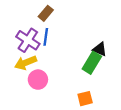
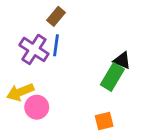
yellow arrow: (26, 63) -> (20, 92), moved
pink circle: (38, 80) -> (37, 107), moved

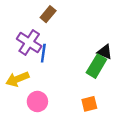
blue line: (56, 45) -> (43, 53), moved
pink circle: (37, 107) -> (37, 102), moved

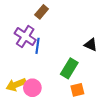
green rectangle: (96, 66) -> (69, 68), moved
yellow arrow: (17, 79) -> (16, 85), moved

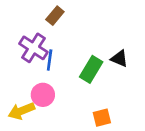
green rectangle: (69, 68) -> (91, 69), moved
pink circle: (32, 88) -> (43, 95), moved

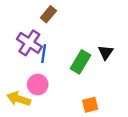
black triangle: (119, 59) -> (106, 52), turned 42
yellow arrow: (21, 111) -> (19, 99), turned 40

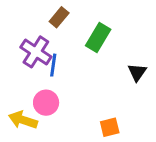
black triangle: (106, 52) -> (137, 72), moved
green rectangle: (81, 62) -> (98, 38), moved

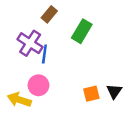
black triangle: (137, 72) -> (114, 91), moved
orange square: (110, 127) -> (91, 94), moved

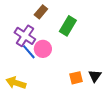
blue line: (44, 54) -> (29, 52), moved, turned -49
pink circle: (38, 85) -> (43, 49), moved

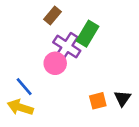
purple cross: (25, 36) -> (67, 47), moved
blue line: (29, 52) -> (24, 87), moved

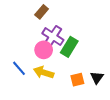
green rectangle: (87, 34) -> (69, 47), moved
yellow arrow: (20, 107) -> (44, 72), moved

